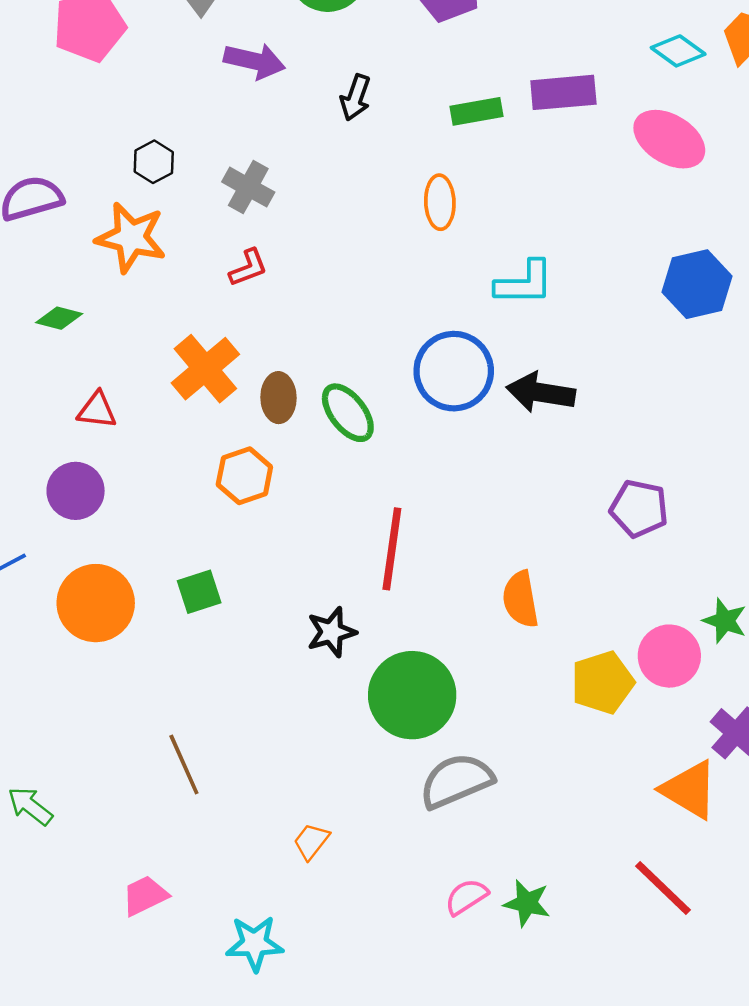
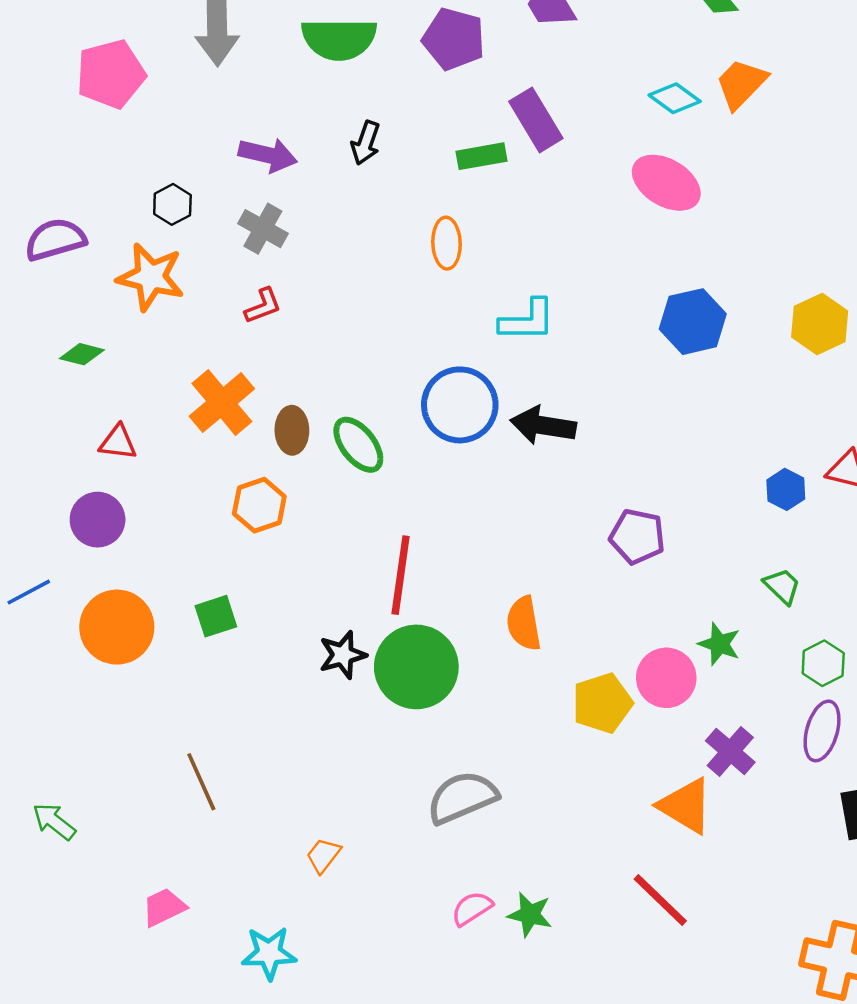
purple arrow: (255, 61) -> (268, 155), moved
purple rectangle: (563, 92) -> (536, 120), moved, turned 64
green circle: (412, 695) -> (416, 667), moved

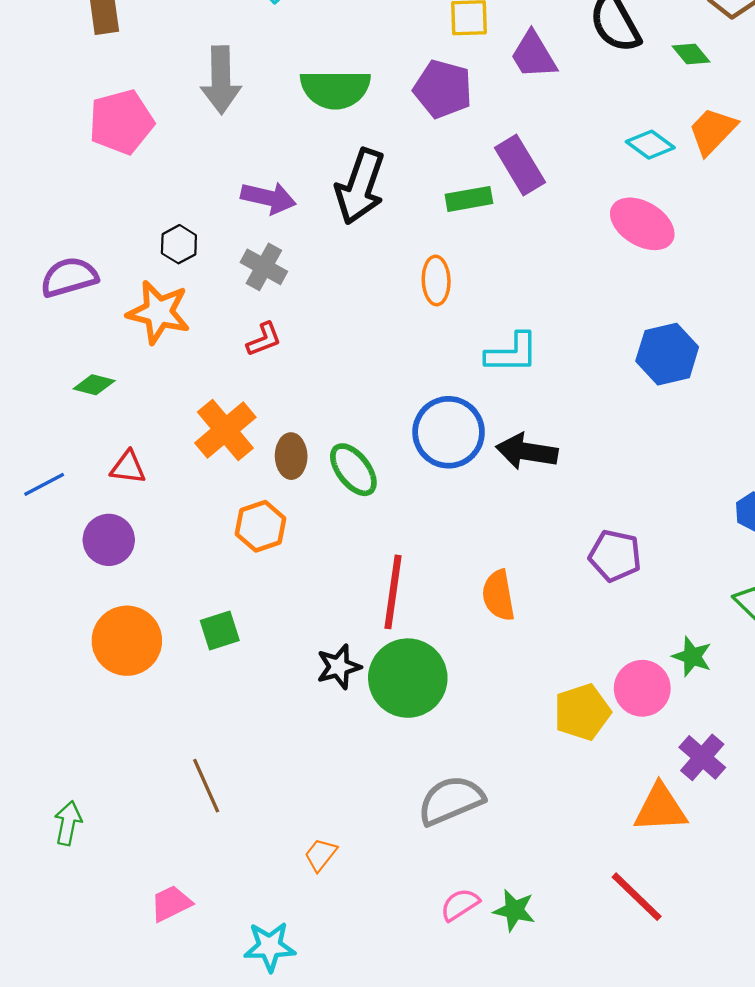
black arrow: (366, 143) -> (360, 186), size x1.8
blue line: (29, 592) -> (44, 484), moved
orange semicircle: (524, 623) -> (498, 595), moved
orange triangle: (686, 806) -> (660, 808), turned -34
green arrow: (54, 821) -> (68, 823), turned 63

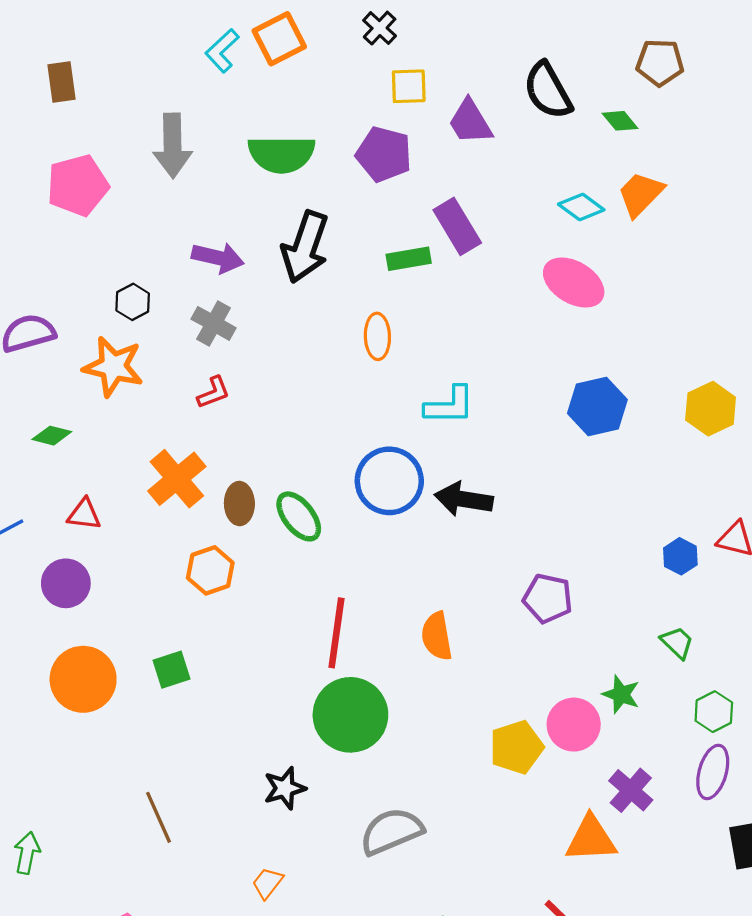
black star: (339, 667) -> (285, 788), moved

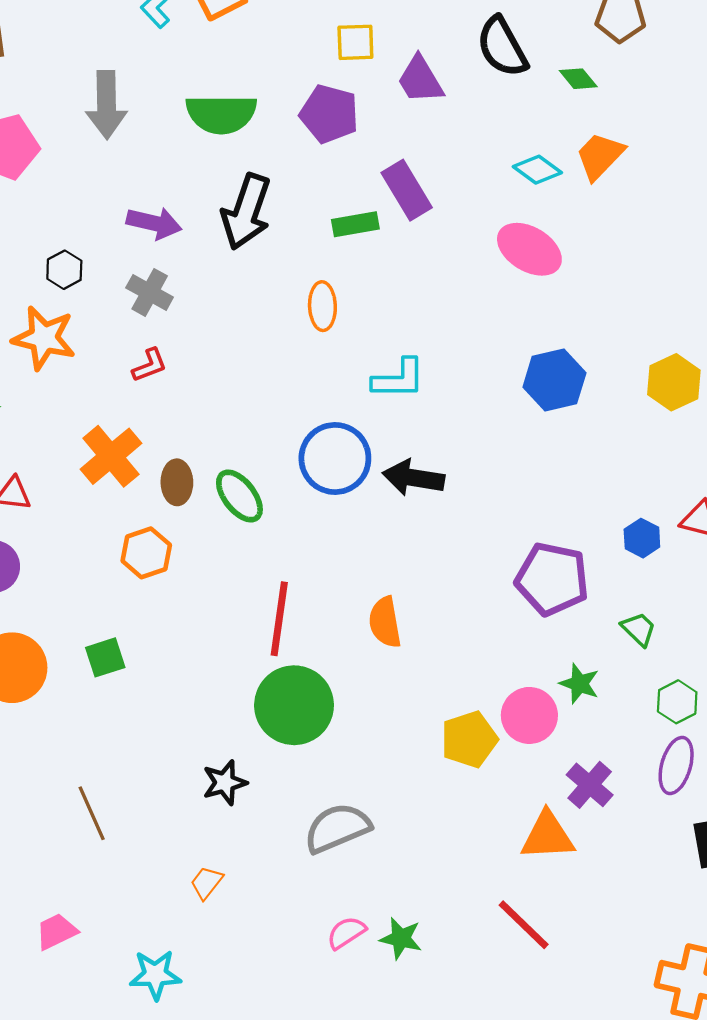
purple pentagon: (548, 598) -> (552, 579), moved, size x1.4

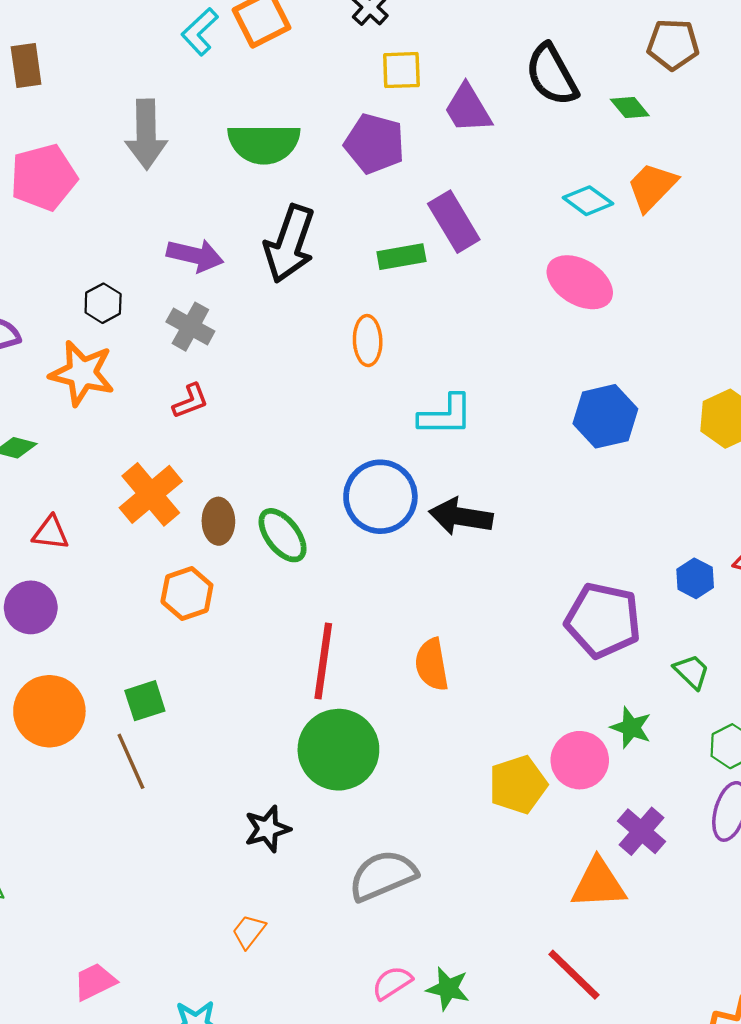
brown line: (92, 813) -> (131, 761), moved

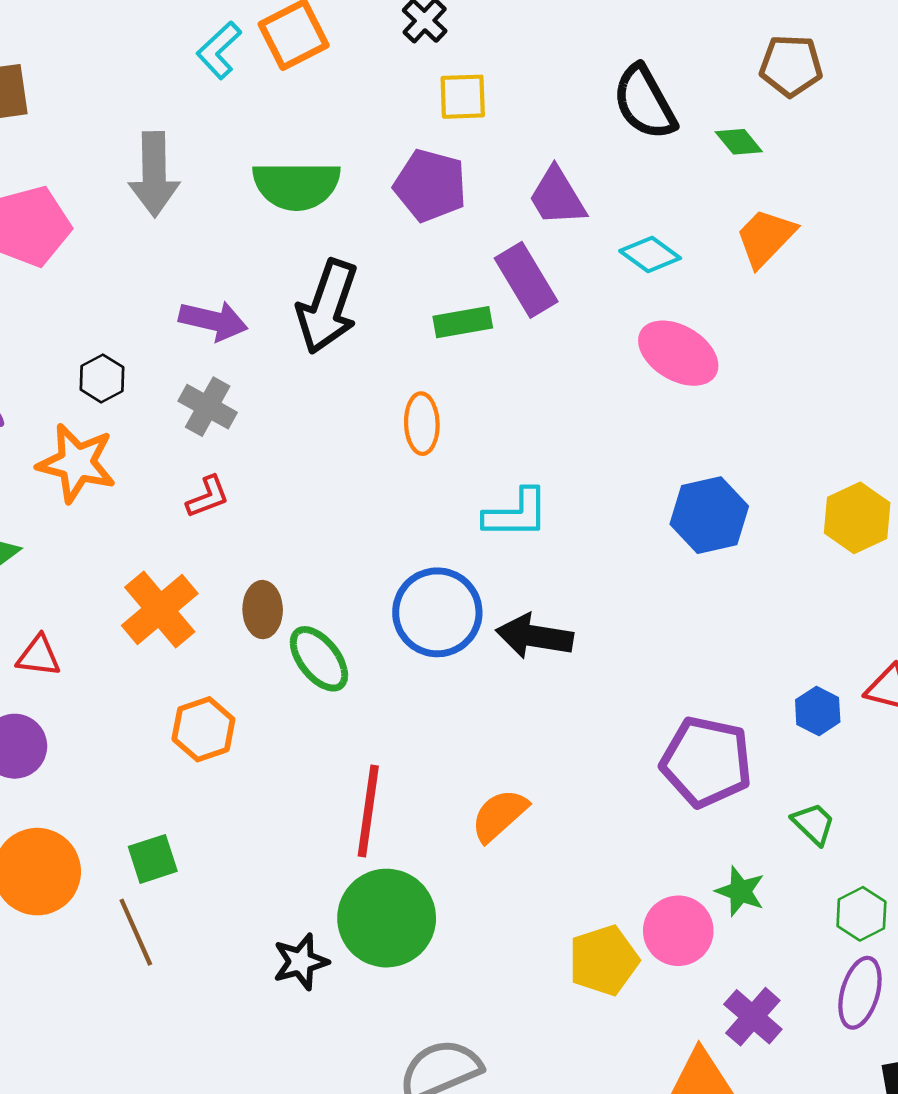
purple trapezoid: (468, 109) -> (557, 197), moved
cyan diamond: (588, 201) -> (650, 254), moved
brown ellipse: (218, 521) -> (263, 610), moved
orange semicircle: (432, 665) -> (499, 815), turned 58
black star: (267, 829) -> (301, 962), moved

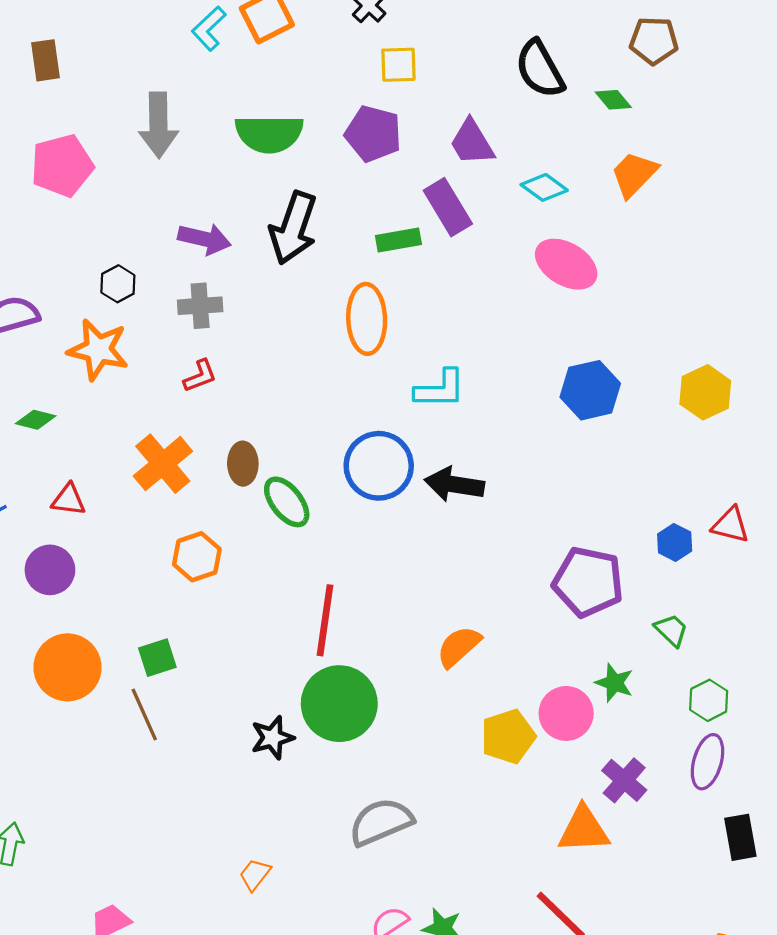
gray cross: (208, 407) -> (200, 306), turned -33
orange ellipse: (422, 424) -> (367, 319), size x1.5
orange semicircle: (499, 815) -> (459, 647), moved

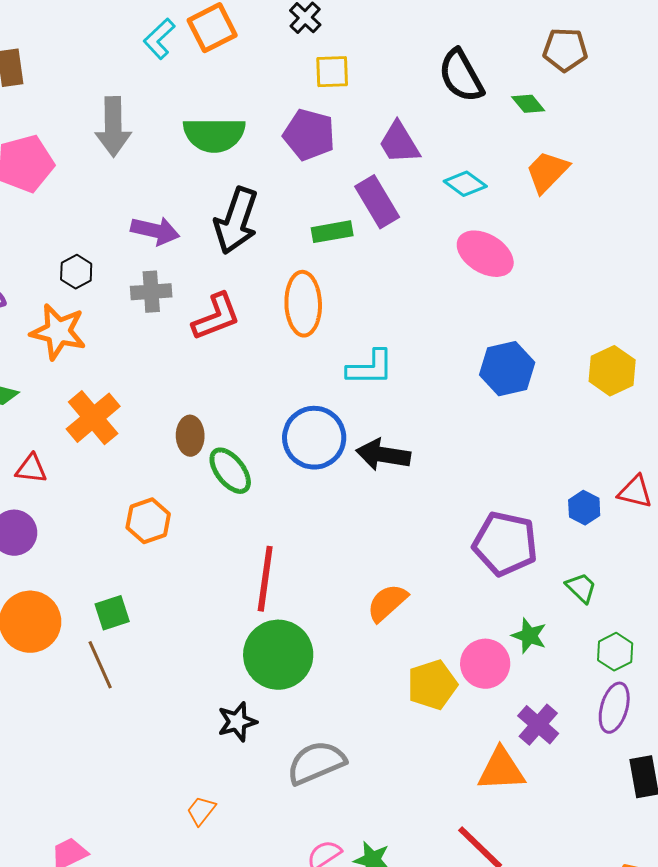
red L-shape: (200, 376) -> (216, 317), moved, size x1.6
orange cross: (163, 464) -> (93, 418), moved
black star: (272, 738) -> (237, 722), moved

